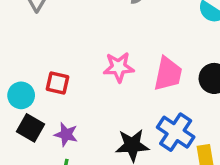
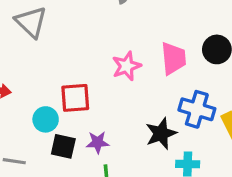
red square: (57, 83) -> (75, 98), size x1.4

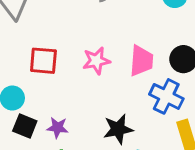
red square: (75, 98) -> (43, 61), moved
blue cross: (197, 109) -> (166, 96), moved

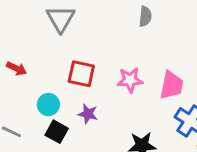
purple star: (57, 128) -> (88, 114), moved

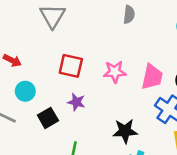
cyan circle: (48, 105) -> (25, 91), moved
black square: (57, 132) -> (48, 118), turned 30

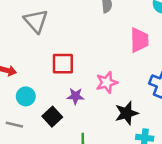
pink star: (115, 72) -> (107, 82), moved
pink trapezoid: (152, 77) -> (139, 40), moved

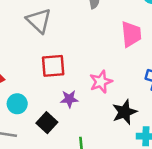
gray triangle: (36, 21) -> (39, 21), moved

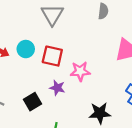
pink star: (101, 82) -> (80, 71), moved
cyan circle: (17, 104) -> (26, 49), moved

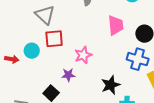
red square: (52, 56) -> (54, 39), moved

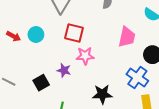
red square: (54, 39) -> (74, 33), moved

